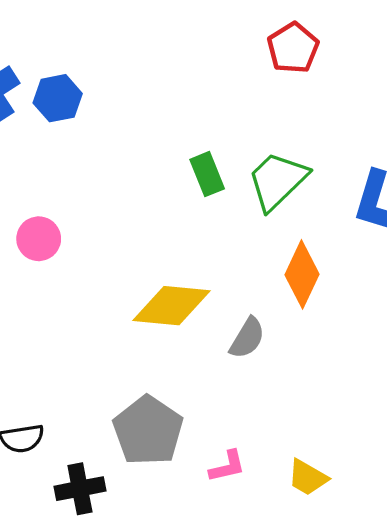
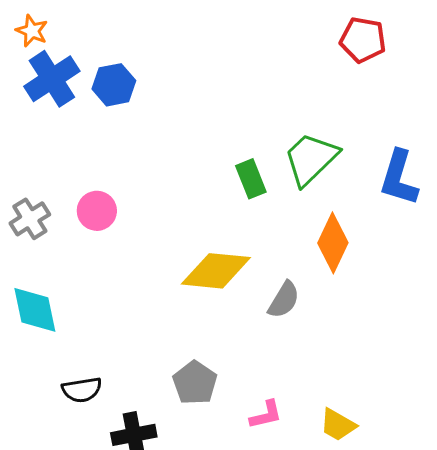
red pentagon: (293, 48) -> (363, 40), moved, turned -30
green rectangle: (207, 174) -> (251, 179), moved
gray pentagon: (148, 431) -> (195, 383), size x0.7

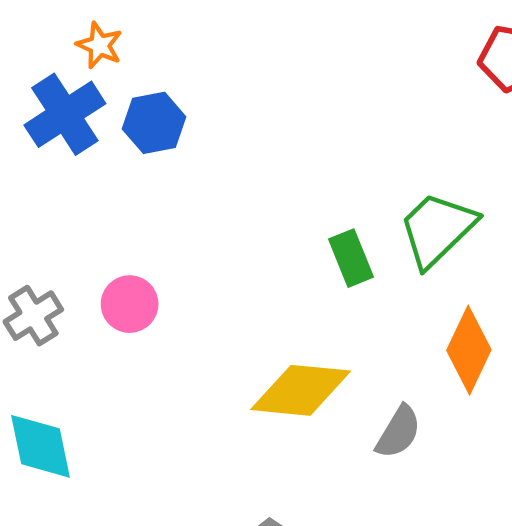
orange star: (32, 31) -> (99, 45), moved

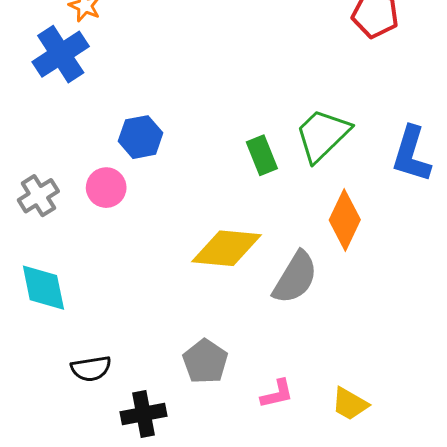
blue hexagon: (154, 123) -> (141, 137), moved
gray semicircle: (398, 432) -> (295, 278), size x1.4

